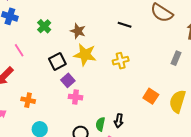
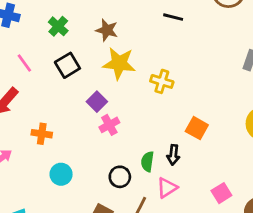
black square: (57, 61) -> (67, 65), moved
yellow cross: (121, 61) -> (162, 81), moved, turned 35
orange square: (151, 96) -> (197, 128), moved
pink cross: (75, 97) -> (109, 125), turned -32

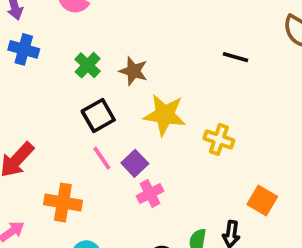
brown star: (107, 30) -> (133, 71), moved
pink line: (24, 63) -> (102, 158), moved
orange cross: (42, 134) -> (63, 202), size x1.4

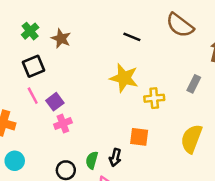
yellow star: (165, 115) -> (124, 78), moved
yellow cross: (219, 139) -> (154, 98), moved, turned -30
orange square: (262, 200) -> (139, 137), turned -30

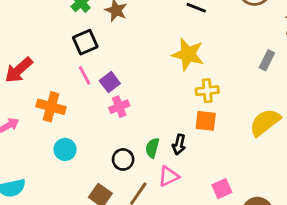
yellow cross: (154, 98) -> (207, 91), moved
yellow semicircle: (191, 139) -> (265, 122), turned 32

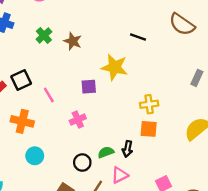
black square: (85, 42) -> (21, 80), moved
yellow star: (188, 54) -> (115, 67), moved
purple square: (110, 82) -> (89, 87), moved, turned 35
green semicircle: (152, 148) -> (106, 152), turned 56

